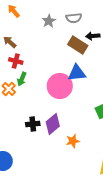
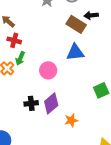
pink circle: (60, 86) -> (48, 70), moved, size x0.7

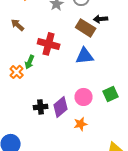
red cross: (14, 40) -> (49, 44), moved, size x1.5
pink circle: (48, 70) -> (84, 97), moved

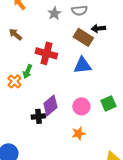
purple diamond: (61, 107) -> (50, 105), moved

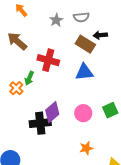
brown arrow: (15, 34) -> (17, 41), size x1.5
black cross: (38, 116) -> (40, 123), size x1.5
orange star: (78, 133) -> (86, 148), moved

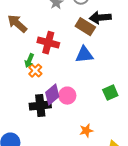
black arrow: (100, 35) -> (100, 18), size x1.5
orange cross: (16, 88) -> (35, 71), moved
pink circle: (83, 113) -> (67, 96), moved

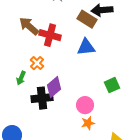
brown arrow: (17, 24) -> (29, 26), moved
green arrow: (29, 61) -> (21, 78), moved
pink circle: (67, 96) -> (85, 105), moved

